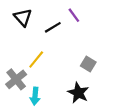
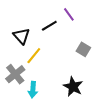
black triangle: (23, 17) -> (21, 36), moved
gray square: (88, 64) -> (83, 49), moved

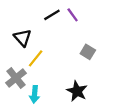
black line: (49, 26) -> (52, 15), moved

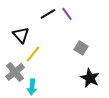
black star: (77, 91) -> (90, 78), moved

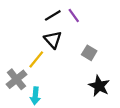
black triangle: (21, 35) -> (53, 40), moved

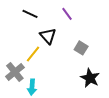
black line: (53, 15) -> (30, 14), moved, turned 56

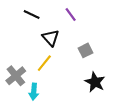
gray square: (81, 48) -> (85, 50), turned 32
yellow line: (33, 54) -> (44, 63), moved

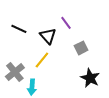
black line: (32, 15) -> (19, 29), moved
purple line: (71, 15) -> (66, 23), moved

